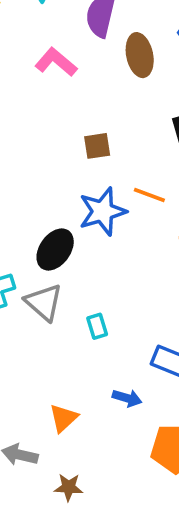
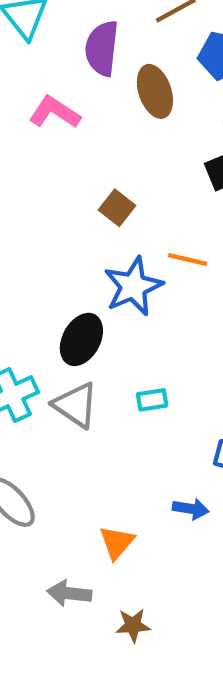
brown square: (97, 146) -> (117, 208), turned -36
cyan rectangle: (97, 326) -> (152, 400), moved, turned -75

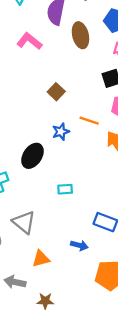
blue star: (133, 286) -> (61, 132), size x0.6
gray triangle: (76, 405) -> (24, 222), moved
orange triangle: (117, 542) -> (41, 259), turned 30

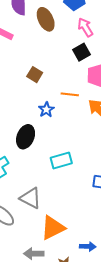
cyan rectangle: (65, 189) -> (61, 161), size x1.5
blue arrow: (79, 245) -> (88, 246), moved
orange triangle: (41, 259) -> (53, 228), size x1.5

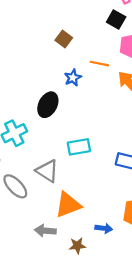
black square: (81, 52) -> (116, 20), turned -36
cyan rectangle: (61, 161) -> (79, 147), moved

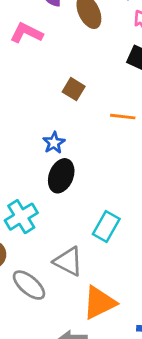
blue star: (73, 78) -> (54, 143), moved
cyan rectangle: (79, 147) -> (106, 227), turned -45

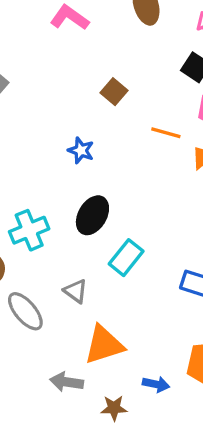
blue star: (54, 143) -> (81, 150), turned -30
black ellipse: (61, 176) -> (92, 215), moved
gray triangle: (68, 261) -> (76, 291), size x0.7

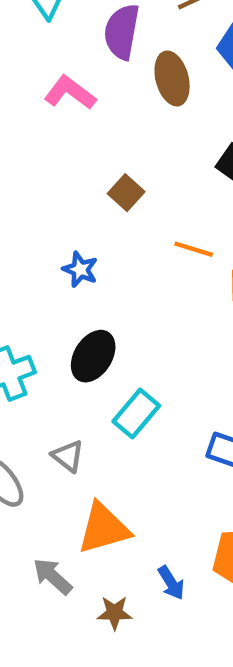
gray arrow: (67, 382) -> (53, 576), turned 32
blue arrow: (156, 384) -> (171, 583), turned 45

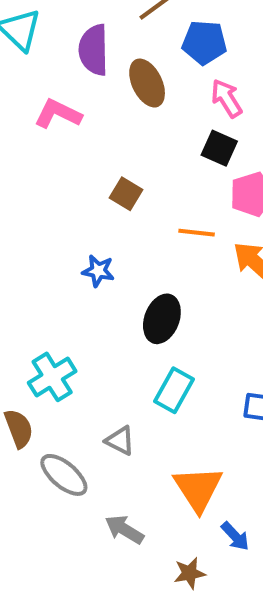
black ellipse: (93, 356) -> (162, 319), moved
orange triangle: (104, 528) -> (198, 489), moved, turned -36
gray arrow: (53, 576) -> (124, 529), moved

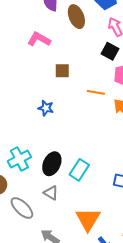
pink L-shape: (58, 114) -> (39, 39), moved
brown square: (126, 194) -> (62, 71), turned -35
black ellipse: (162, 319) -> (52, 164), moved

